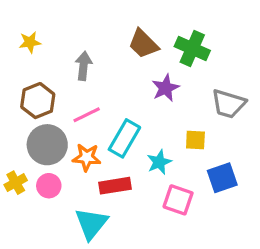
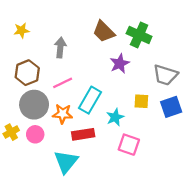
blue square: (222, 178) -> (171, 107), moved

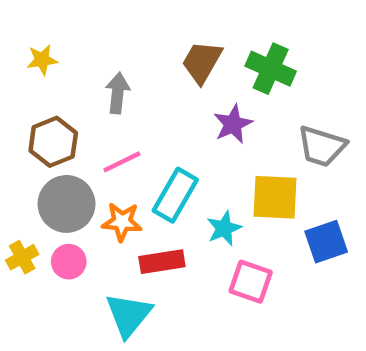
brown trapezoid: (104, 32) -> (202, 62), turned 75
yellow square: (141, 101) -> (275, 197), size x1.6
blue square: (171, 107) -> (326, 242), moved

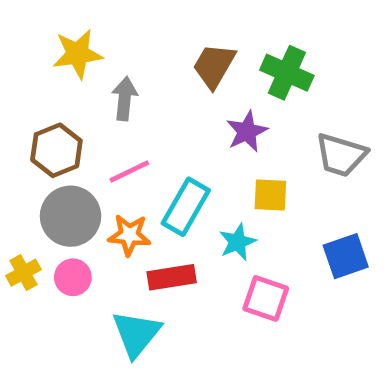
yellow star: (42, 60) -> (78, 54), moved, size x1.5
yellow square: (275, 197) -> (270, 195), moved, size x0.7

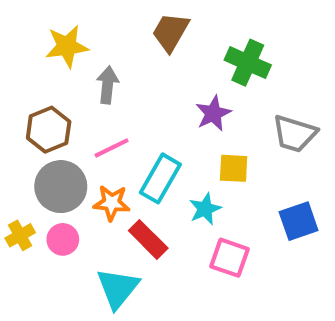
brown trapezoid: (214, 66) -> (171, 32), moved
red rectangle: (172, 277) -> (148, 239), turned 54

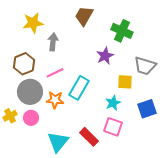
yellow square: (234, 168) -> (125, 82), moved
cyan star: (205, 209) -> (113, 103), moved
red rectangle: (148, 239) -> (89, 137), moved

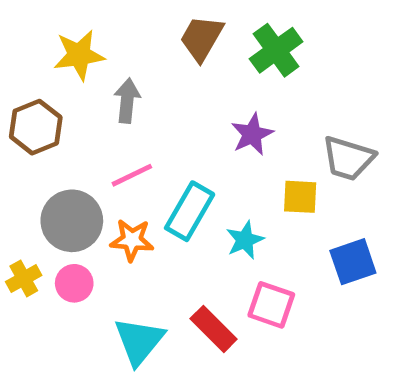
green cross: (122, 31) -> (276, 50), moved, turned 30
brown hexagon: (24, 64) -> (36, 127), moved
cyan star: (113, 103) -> (245, 240), moved

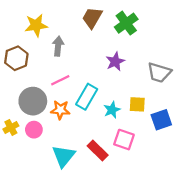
yellow square: (300, 197) -> (137, 104), moved

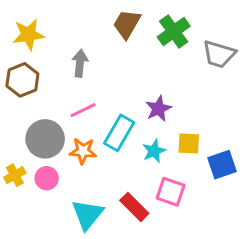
yellow star: (36, 25) -> (28, 35), moved
purple star: (115, 62) -> (159, 109), moved
gray trapezoid: (159, 73) -> (219, 54), moved

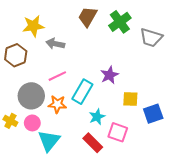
yellow star: (28, 35) -> (33, 26), moved
gray arrow: (80, 63) -> (55, 44), turned -84
cyan star: (154, 151) -> (97, 117), moved
yellow cross: (15, 175) -> (10, 121), turned -32
cyan triangle: (87, 214) -> (49, 141), moved

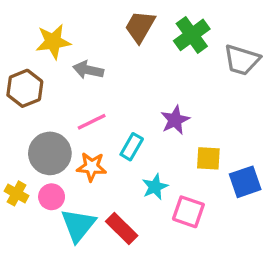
cyan rectangle: (82, 92) -> (132, 147), size x0.7
red rectangle: (93, 143) -> (122, 228), moved

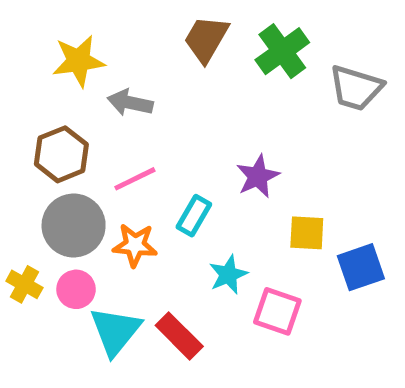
brown hexagon: (25, 88) -> (61, 154), moved

